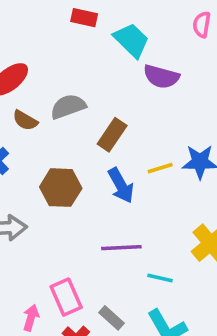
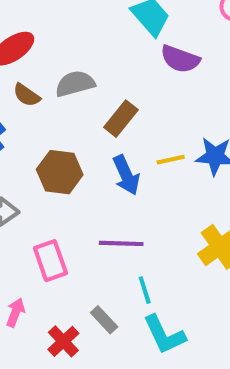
cyan line: (160, 278) -> (145, 290), moved, turned 55
pink rectangle: (66, 297) -> (50, 261), moved

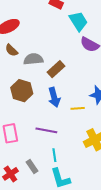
gray semicircle: (75, 84) -> (33, 59), moved
yellow line: (171, 160) -> (78, 108), moved

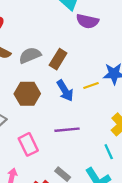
yellow line: (78, 108) -> (91, 85), moved
cyan line: (54, 155) -> (109, 152), moved

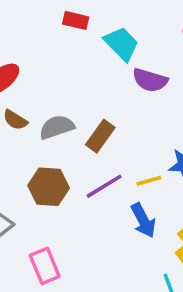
blue arrow: (65, 91) -> (143, 220), moved
purple line: (67, 130) -> (104, 186), moved, turned -30

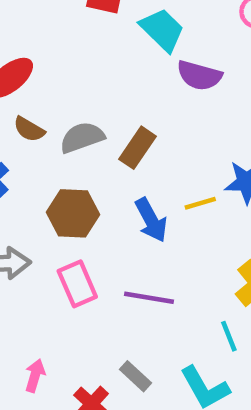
purple line: (104, 186) -> (149, 298), moved, turned 42
blue arrow: (143, 220) -> (151, 220), moved
pink rectangle: (45, 266) -> (77, 284), moved

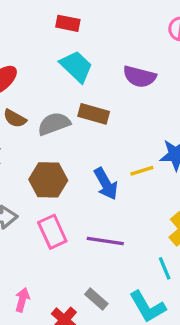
cyan trapezoid: (162, 30) -> (76, 66), moved
brown rectangle: (138, 148) -> (94, 114), moved, turned 72

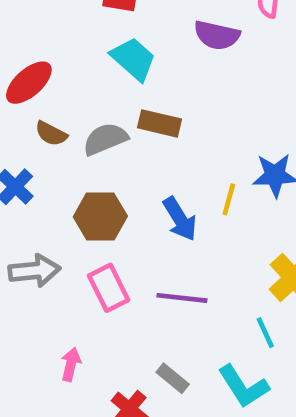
purple semicircle: (139, 77) -> (217, 35), moved
yellow line: (142, 171) -> (229, 199), turned -55
pink arrow: (22, 300) -> (71, 364), moved

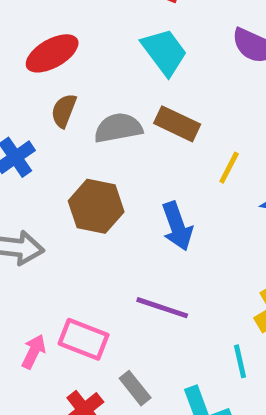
brown semicircle: (51, 134) -> (64, 111), turned 72
yellow line: (229, 199) -> (229, 168), moved
pink rectangle: (109, 288) -> (84, 339), moved, turned -54

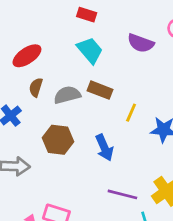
purple line: (162, 308) -> (122, 194), moved

